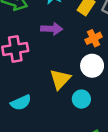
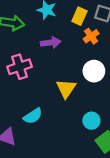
orange cross: (94, 38) -> (91, 36), moved
cyan circle: (81, 99) -> (91, 121), moved

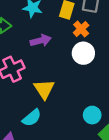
white circle: (94, 71) -> (83, 53), moved
yellow triangle: (66, 88) -> (44, 89), moved

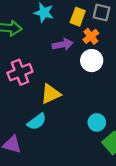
purple arrow: (41, 41) -> (63, 44), moved
yellow triangle: (44, 89) -> (51, 94), turned 35

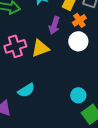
purple arrow: (63, 44) -> (54, 25), turned 114
yellow triangle: (51, 94) -> (40, 48), moved

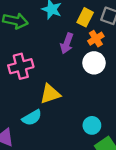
yellow triangle: (40, 48) -> (50, 94), moved

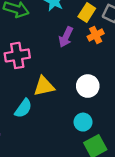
white circle: (94, 63) -> (88, 86), moved
cyan semicircle: (32, 118) -> (23, 108), turned -30

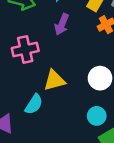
purple arrow: (66, 37) -> (62, 24), moved

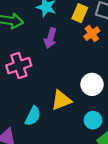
yellow triangle: (54, 80) -> (61, 100), moved

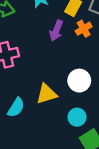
purple arrow: (50, 38) -> (56, 31), moved

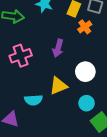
purple arrow: (56, 31) -> (58, 48), moved
cyan semicircle: (16, 107) -> (33, 100), turned 60

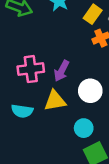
purple arrow: (58, 48) -> (62, 71), moved
pink cross: (21, 56) -> (31, 69), moved

